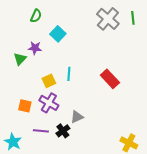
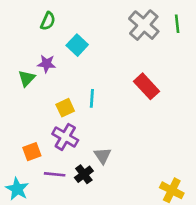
red rectangle: (110, 79) -> (146, 86), moved
orange square: (25, 106) -> (32, 152), moved, turned -32
gray triangle: (77, 117) -> (103, 156), turned -40

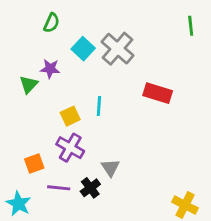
gray cross: (144, 25) -> (118, 49), moved
red rectangle: (146, 86) -> (158, 93), turned -30

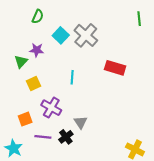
yellow square: (70, 116) -> (33, 84), moved

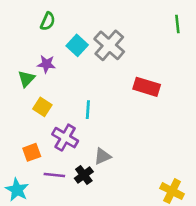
cyan line: (72, 77) -> (88, 110), moved
yellow square: (33, 84) -> (42, 107), turned -32
gray triangle: (81, 122) -> (103, 156), turned 40

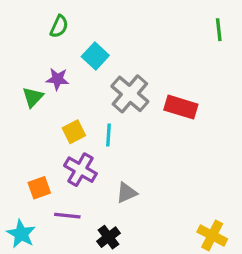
gray cross: (109, 45) -> (130, 94), moved
yellow square: (42, 107) -> (74, 132), moved, turned 30
black cross: (84, 175) -> (108, 237), moved

